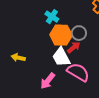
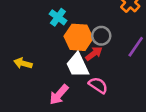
cyan cross: (52, 17) -> (58, 17), moved
pink semicircle: (78, 72) -> (98, 85), size x0.7

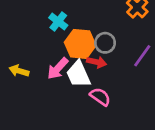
red arrow: (94, 54) -> (96, 62), turned 48
pink arrow: (59, 95) -> (58, 69), moved

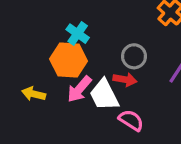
orange hexagon: (80, 44) -> (69, 60), moved

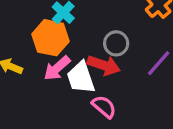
red arrow: (125, 80) -> (104, 65), size x1.4

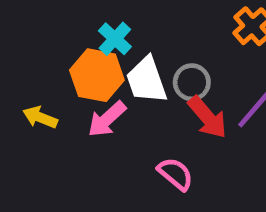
red arrow: (104, 65) -> (207, 117), moved, turned 32
white trapezoid: (81, 78) -> (147, 80), moved

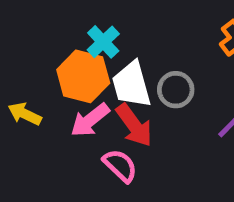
red arrow: (207, 117) -> (134, 125), moved
pink semicircle: (175, 174) -> (120, 166), moved

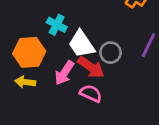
orange hexagon: (83, 76) -> (29, 52), moved
gray circle: (176, 90) -> (110, 53), moved

